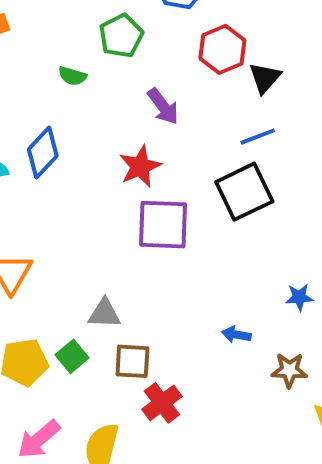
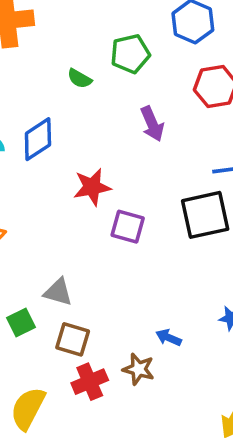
red star: (140, 166) -> (92, 187), moved
purple square: (163, 225) -> (128, 227), size x0.7
brown star: (289, 370) -> (139, 369), moved

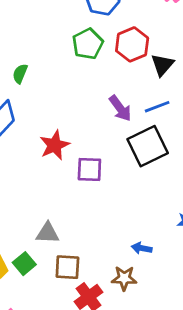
green pentagon: (130, 54) -> (88, 44), moved
green semicircle: (80, 79) -> (20, 74), moved, turned 96
purple arrow: (152, 124) -> (120, 108), moved

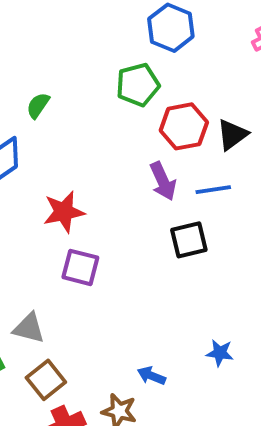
red hexagon: (132, 44) -> (184, 126), moved
black square: (148, 146) -> (189, 240), size x0.7
purple square: (89, 169) -> (80, 267), moved
brown square: (67, 267) -> (46, 380), turned 36

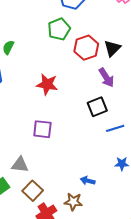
purple arrow: (163, 181) -> (106, 78), moved
blue line: (213, 190) -> (115, 128), moved
red star: (64, 212) -> (47, 84), moved, turned 30

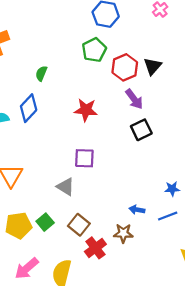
purple arrow: (106, 78) -> (134, 99), moved
blue line: (115, 128) -> (168, 216), moved
gray triangle: (20, 165) -> (66, 187), moved, turned 30

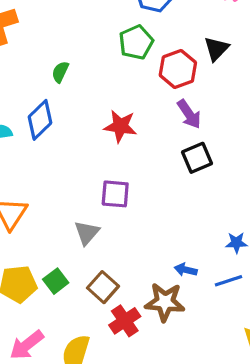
black triangle: (153, 66) -> (216, 49), moved
gray triangle: (66, 187) -> (87, 233), turned 36
brown star: (123, 233) -> (165, 302), size x1.4

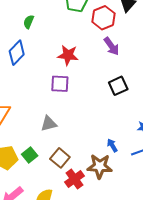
black square: (197, 158) -> (118, 86), moved
purple square: (115, 194) -> (60, 84), moved
gray triangle: (87, 233) -> (49, 124), turned 36
blue arrow: (186, 270) -> (112, 145), turned 48

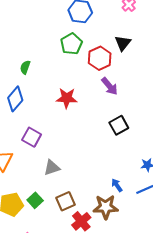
purple square: (60, 84) -> (32, 137), moved, turned 30
brown square: (60, 158) -> (65, 201), turned 30

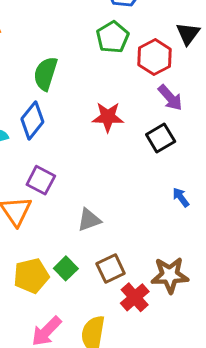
green semicircle: (25, 67) -> (45, 74), size x1.6
black square: (119, 125) -> (161, 138), moved
purple square: (32, 137) -> (41, 180), moved
blue arrow: (117, 185) -> (181, 197), moved

